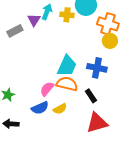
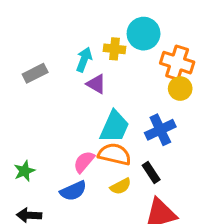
cyan arrow: (47, 12) -> (84, 60), moved
purple triangle: (34, 20) -> (96, 84), moved, turned -32
blue cross: (97, 68) -> (160, 130), turned -36
yellow semicircle: (60, 109) -> (121, 186), moved

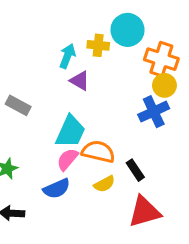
gray rectangle: (35, 73) -> (18, 105), moved, turned 55
cyan trapezoid: (115, 127) -> (70, 132), moved
blue cross: (160, 130) -> (154, 112), moved

